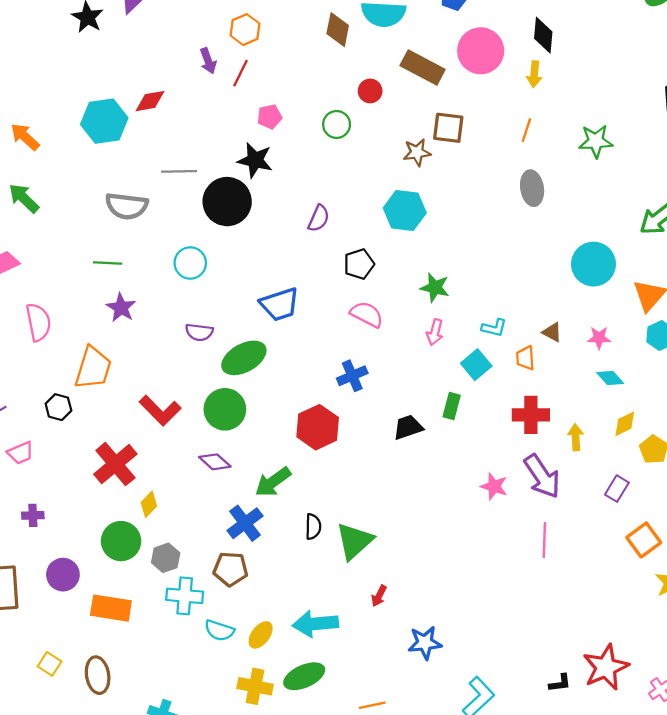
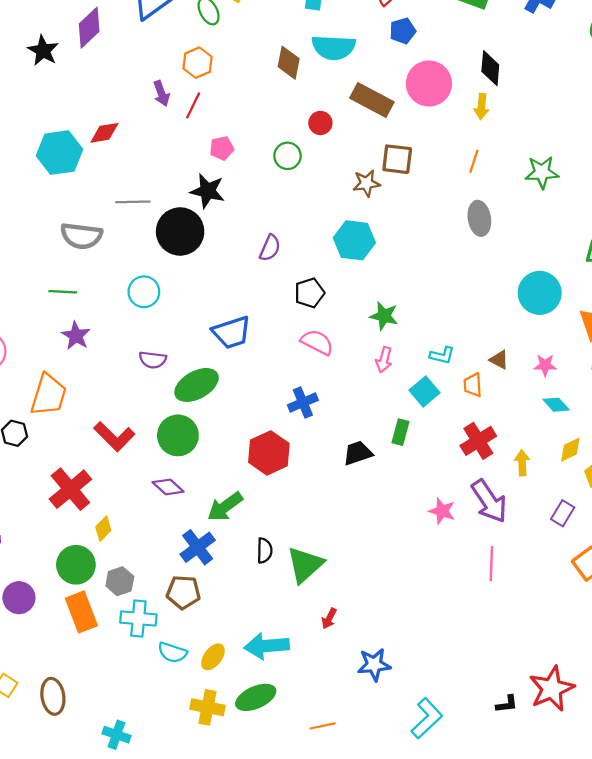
red cross: (531, 415) -> (478, 441), turned -32
orange rectangle: (111, 608) -> (81, 612), moved, turned 60

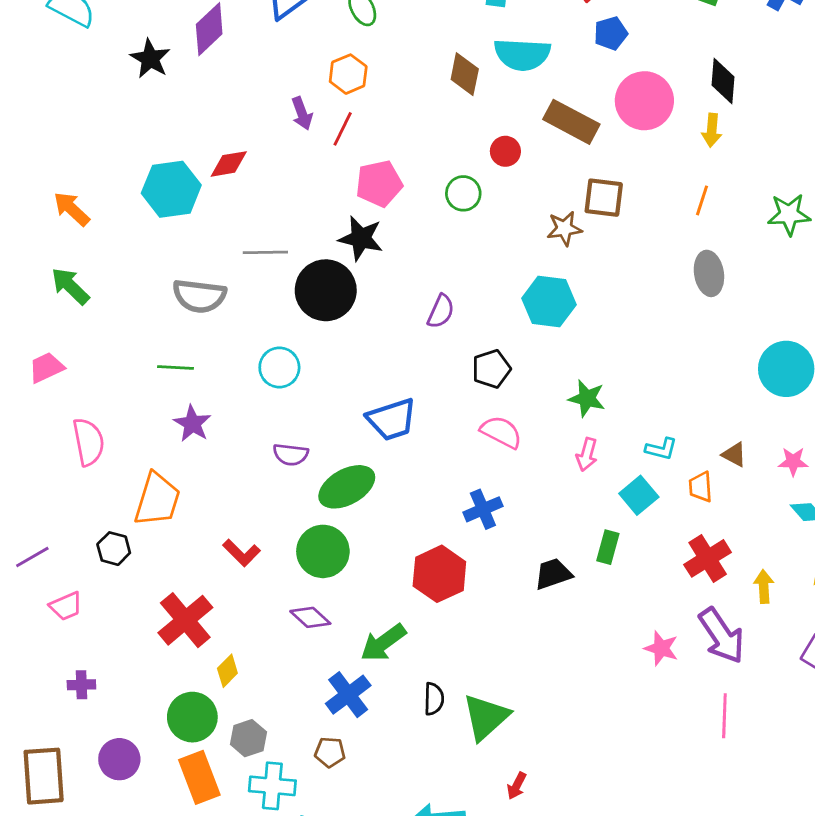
pink pentagon: (222, 148) -> (379, 184), size x1.5
red L-shape: (114, 437) -> (241, 553), size x0.7
brown pentagon: (183, 592) -> (330, 752), size x0.7

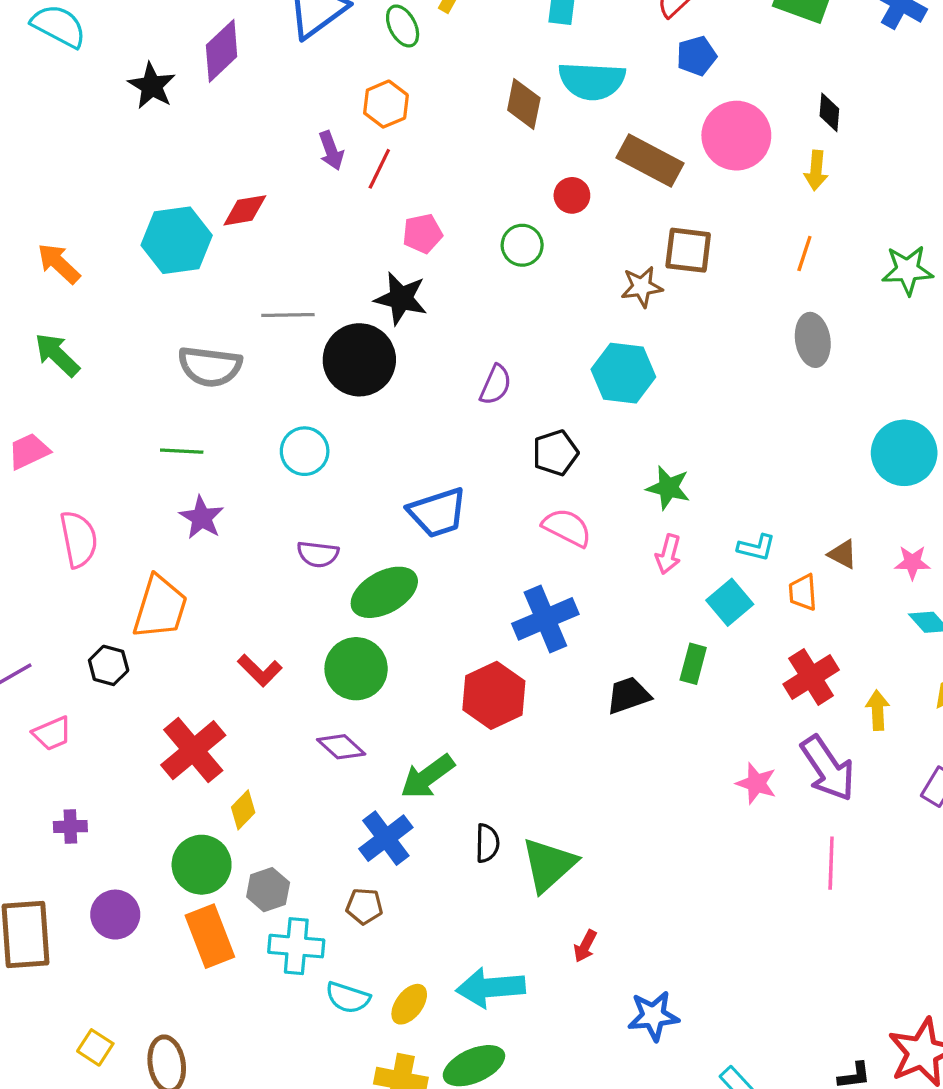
black diamond: (723, 81) -> (829, 112), size x0.7
pink pentagon: (379, 184) -> (422, 234), size x0.7
blue cross: (483, 509) -> (545, 619), size x1.4

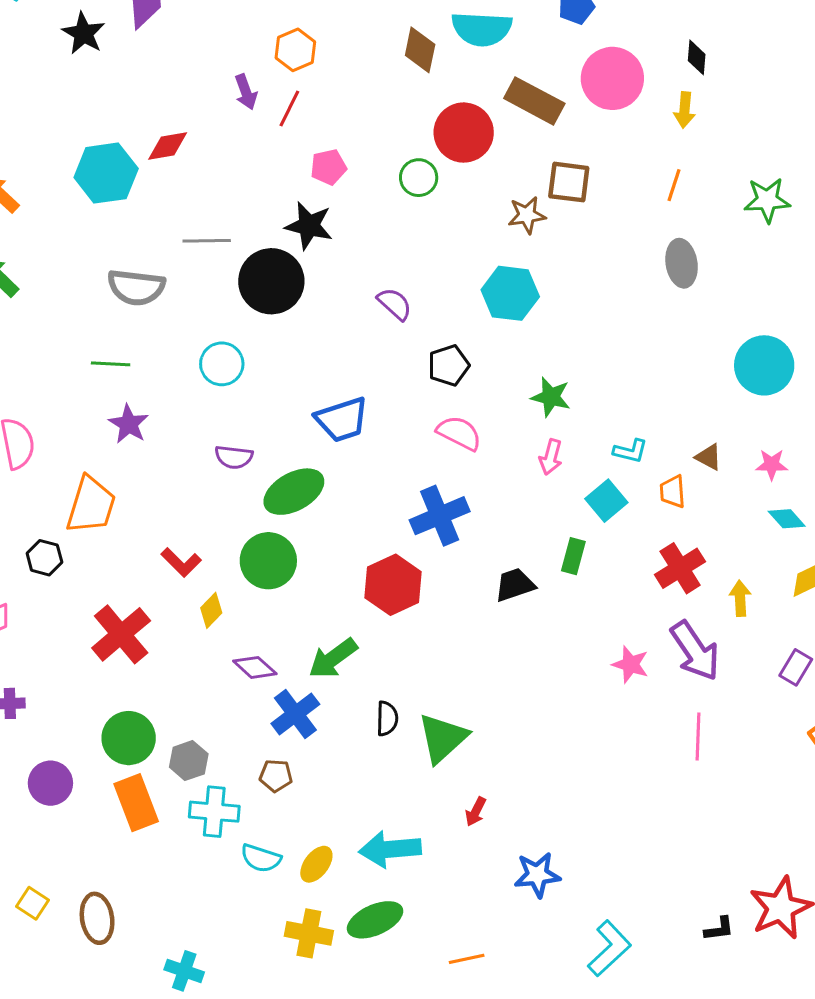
red circle: (572, 195) -> (464, 133), size x1.8
purple semicircle: (496, 385) -> (395, 304), turned -72
purple diamond: (341, 747) -> (255, 667), moved
yellow diamond: (243, 810) -> (211, 610), moved

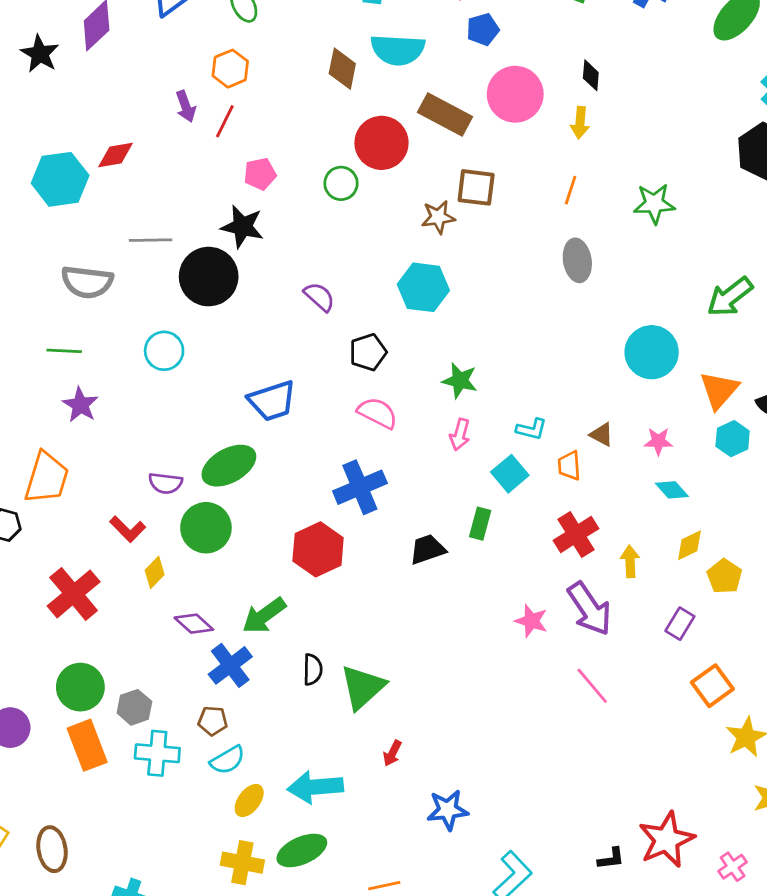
purple semicircle: (234, 457) -> (165, 483), moved
pink line: (698, 737) -> (592, 686), turned -42
cyan semicircle: (261, 858) -> (228, 760), moved, turned -48

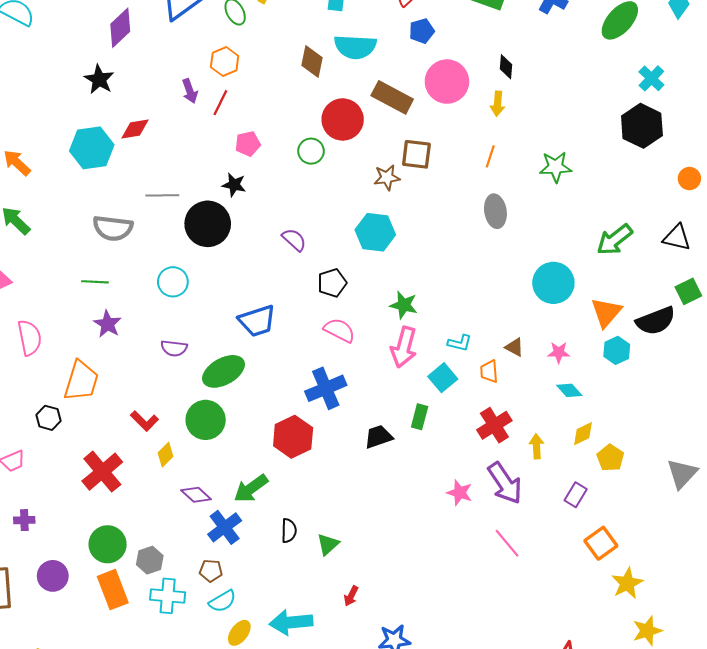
black star: (40, 54) -> (99, 79), moved
black star: (242, 227) -> (234, 185), size x0.7
pink arrow: (460, 435) -> (404, 347), size x1.6
purple semicircle: (165, 483) -> (174, 348), moved
green triangle: (363, 687) -> (328, 544), size x0.6

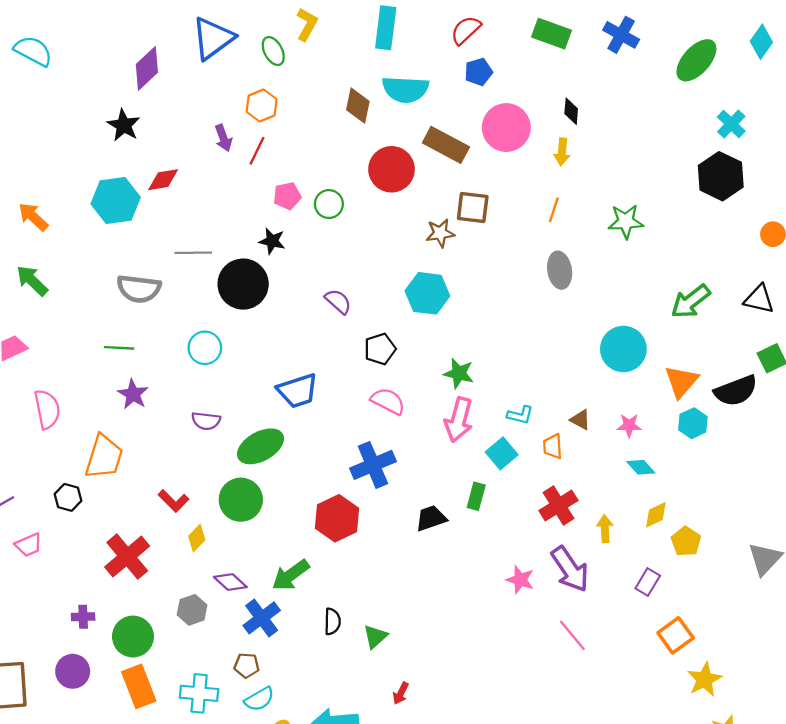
green circle: (311, 151) -> (329, 204), moved
purple cross: (24, 520) -> (83, 617), moved
gray hexagon: (150, 560) -> (192, 610), moved

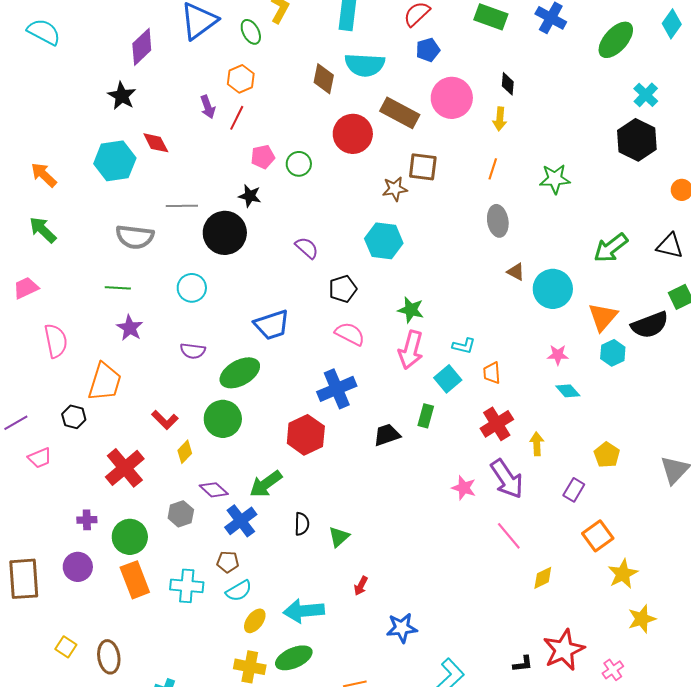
red diamond: (163, 180) -> (156, 143), turned 72
brown triangle: (580, 420) -> (516, 272), moved
yellow diamond: (656, 515) -> (543, 578), moved

